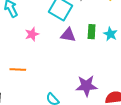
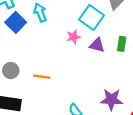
pink star: (32, 34) -> (73, 37), moved

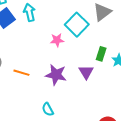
purple triangle: (97, 45) -> (86, 72), moved, turned 35
purple star: (111, 100) -> (56, 75), moved

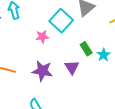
green rectangle: (101, 54) -> (86, 49), turned -48

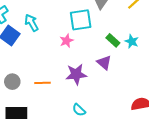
cyan square: (61, 21) -> (81, 20), turned -35

